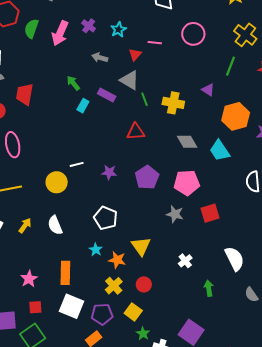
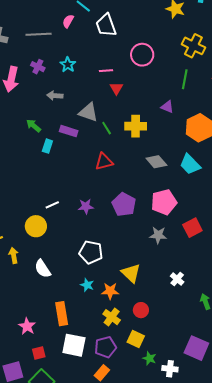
red triangle: (135, 55) -> (116, 88), moved
yellow arrow: (25, 226) -> (14, 255), moved, turned -35

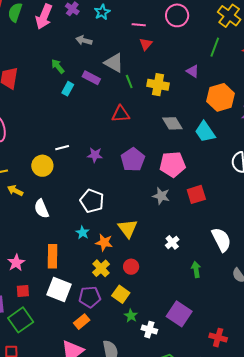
yellow arrow: (14, 255) -> (15, 191), turned -63

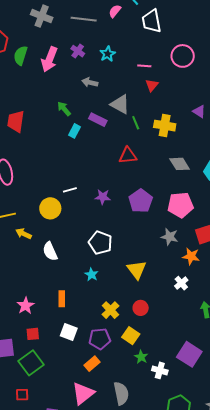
orange star: (104, 242) -> (191, 256), moved
orange rectangle: (52, 256) -> (62, 299), size x0.7
white square: (59, 290) -> (69, 332), size x0.7

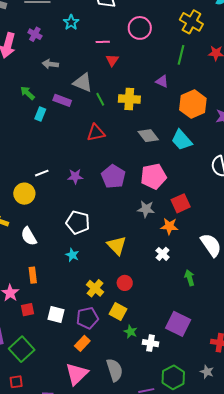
cyan star: (108, 54) -> (71, 22), moved
orange rectangle: (62, 299) -> (33, 275), moved
red square: (33, 334) -> (28, 310), moved

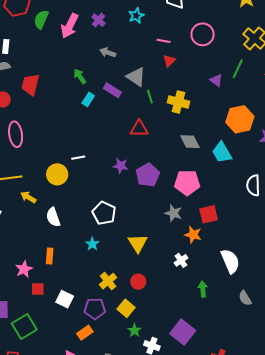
purple triangle: (162, 81) -> (216, 80), moved
purple star: (75, 176) -> (121, 166), moved

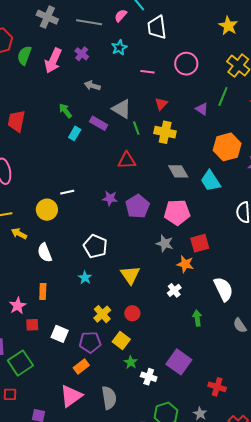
red triangle: (169, 61) -> (161, 104), moved

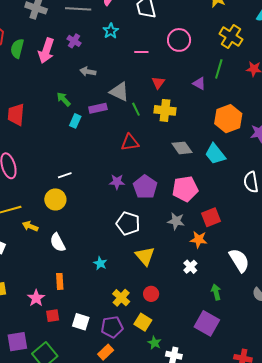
purple rectangle: (99, 123) -> (98, 108), turned -36
white line: (67, 192) -> (65, 175), moved
white pentagon: (95, 246) -> (128, 223), moved
purple square: (179, 362) -> (207, 323), moved

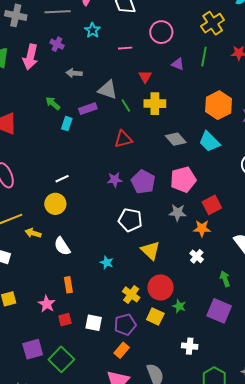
yellow cross: (231, 37) -> (213, 23), turned 30
purple triangle: (199, 83) -> (178, 64), moved
red circle: (151, 294) -> (161, 287), size x1.6
green star: (154, 343) -> (179, 306), moved

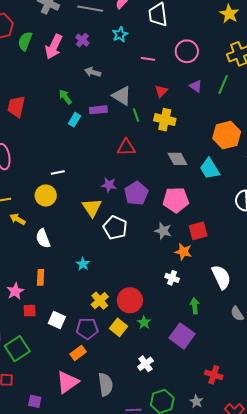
yellow triangle: (150, 250) -> (92, 208), moved
white cross: (197, 256) -> (172, 278), turned -32
white cross: (190, 346) -> (145, 364), turned 35

